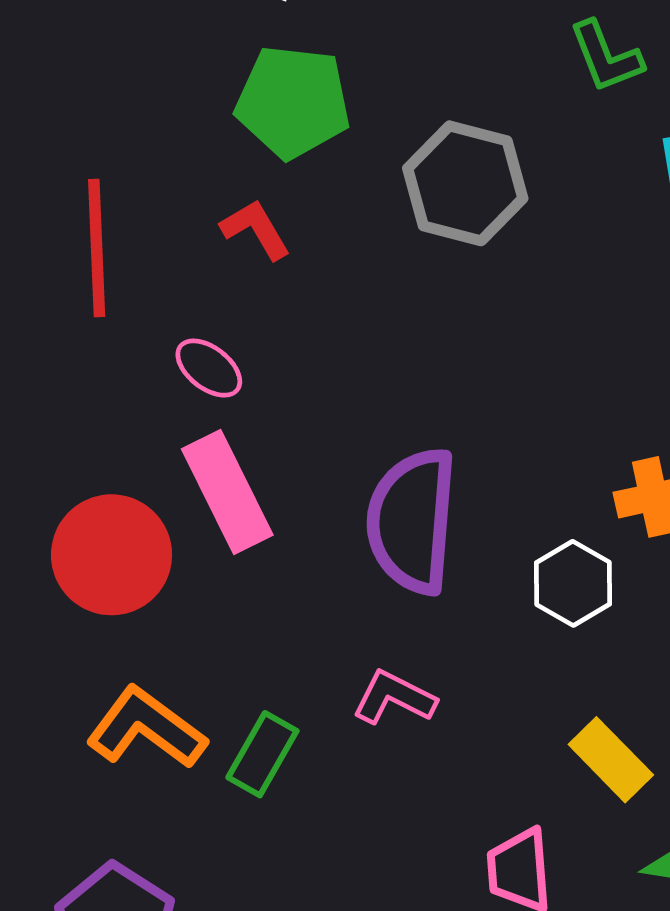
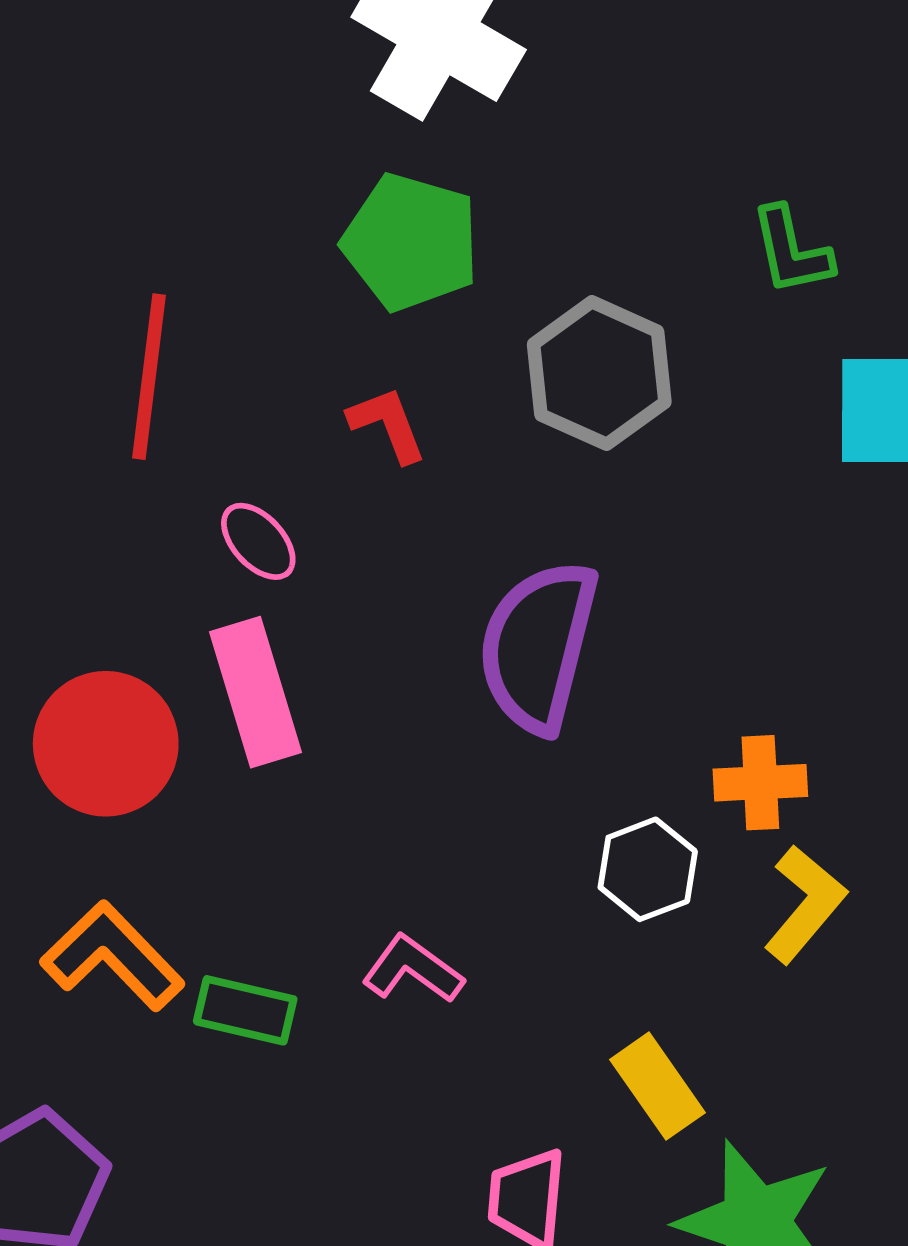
red L-shape: (256, 229) -> (388, 424), moved
purple semicircle: (412, 521) -> (538, 646), moved
green rectangle: (262, 754) -> (245, 1010), turned 64

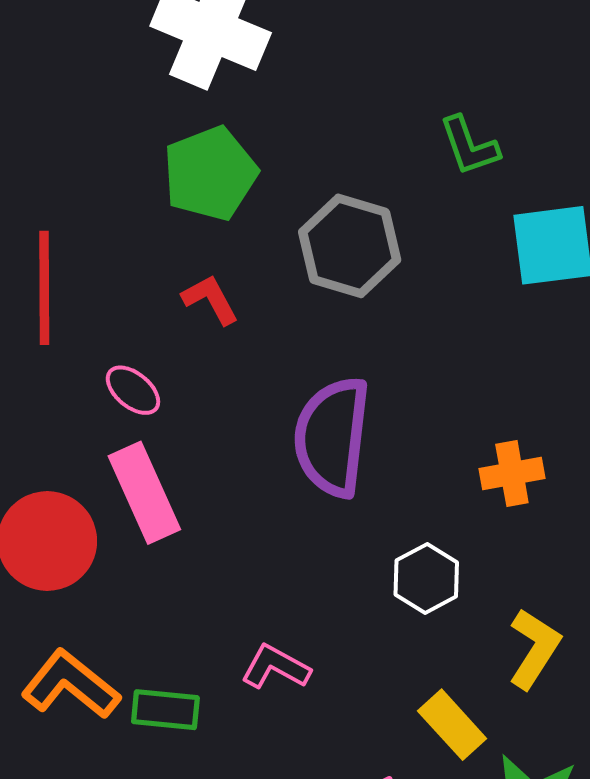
green pentagon: (411, 242) -> (210, 174), turned -30
orange cross: (760, 783) -> (512, 474), moved
yellow L-shape: (805, 904) -> (534, 649), moved

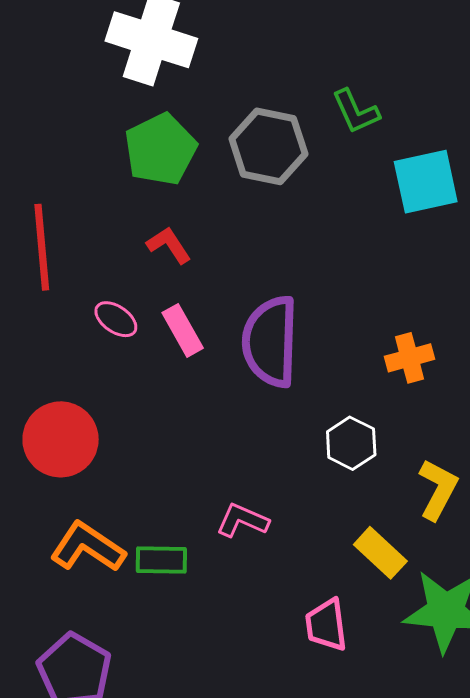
gray hexagon: (350, 246) -> (268, 146), moved
pink rectangle: (144, 493) -> (183, 330), moved, size x0.7

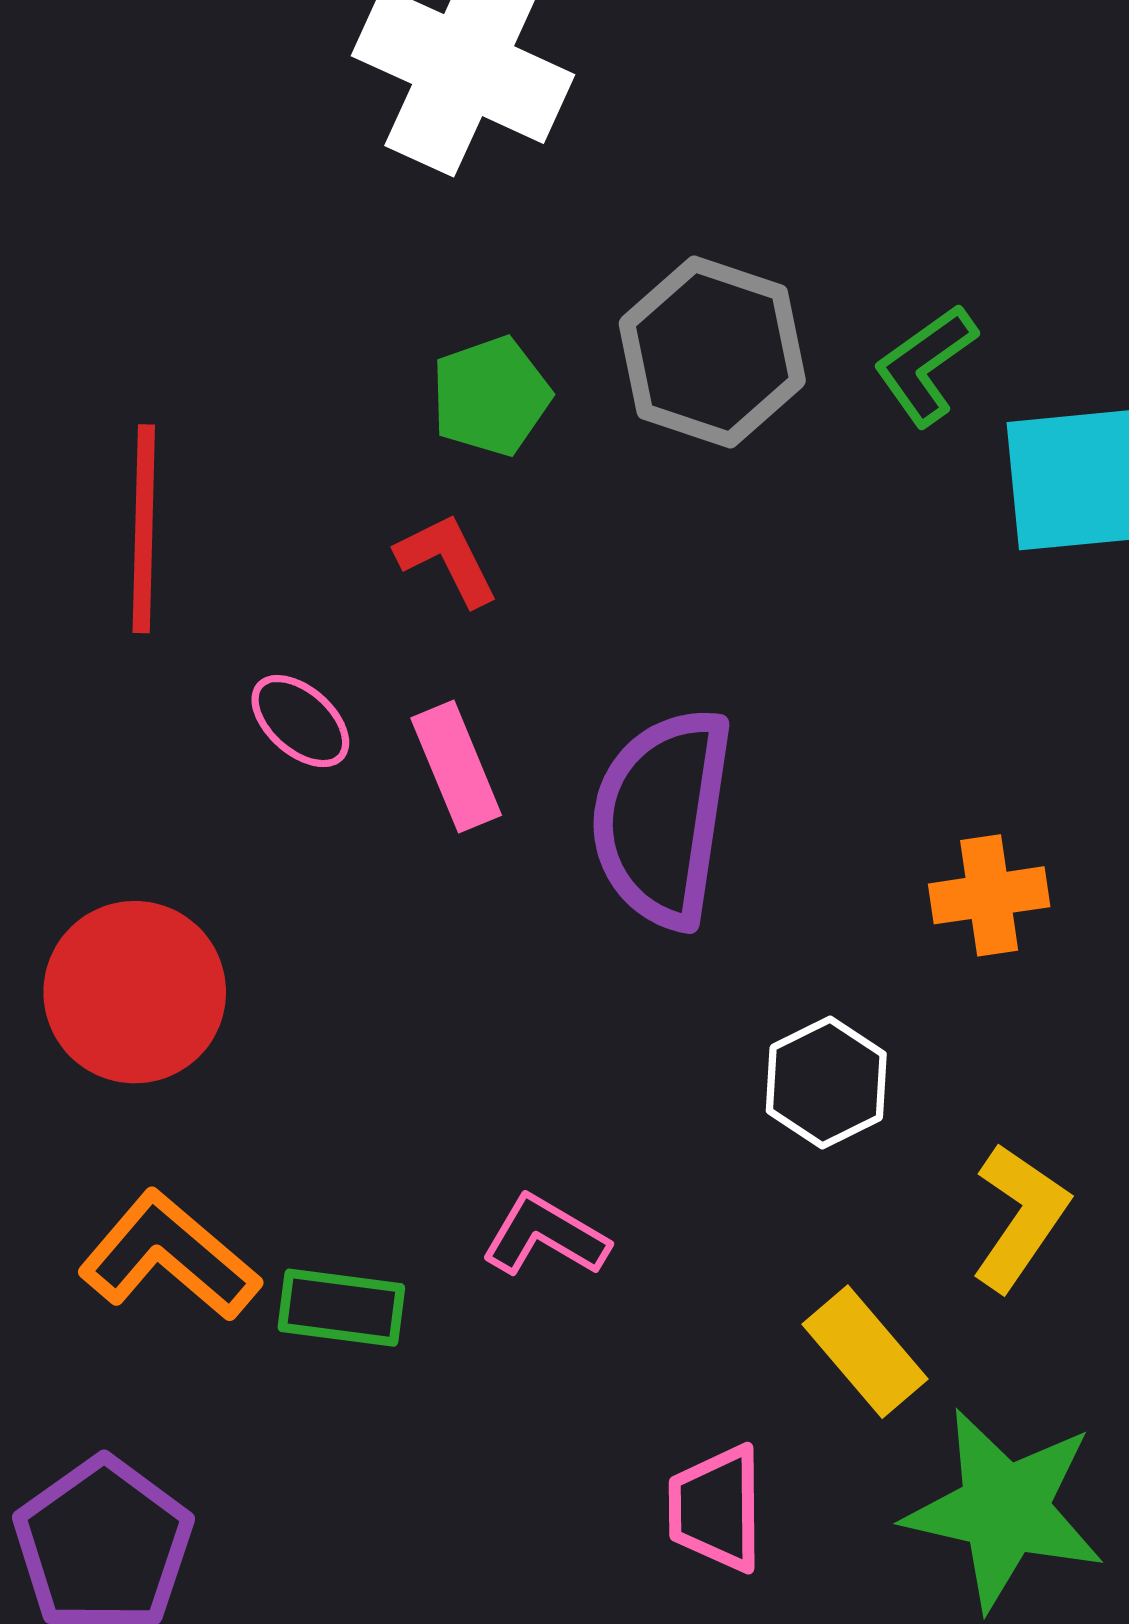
green L-shape: (356, 111) -> (925, 365), moved, turned 72
green pentagon: (160, 149) -> (491, 396), moved, size x0.7

